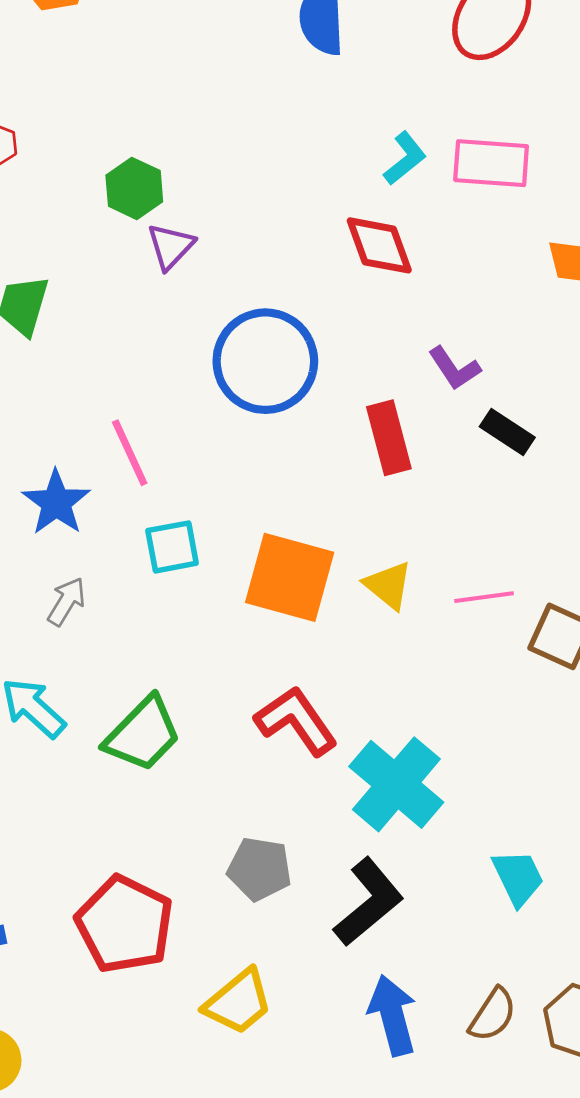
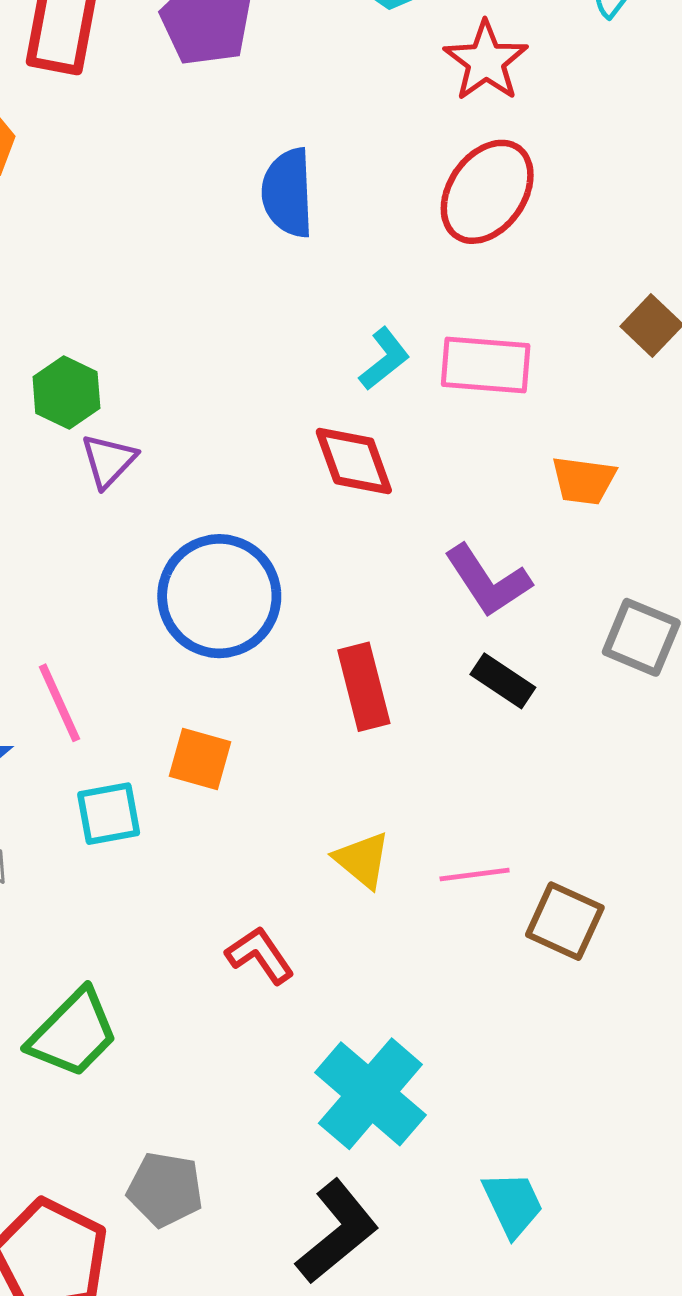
purple L-shape: (454, 368) -> (488, 581), moved, size x1.4
orange square: (290, 577) -> (200, 759), moved, size x0.6
red L-shape: (296, 721) -> (260, 955), moved, size x0.7
gray pentagon: (259, 869) -> (165, 1189), moved

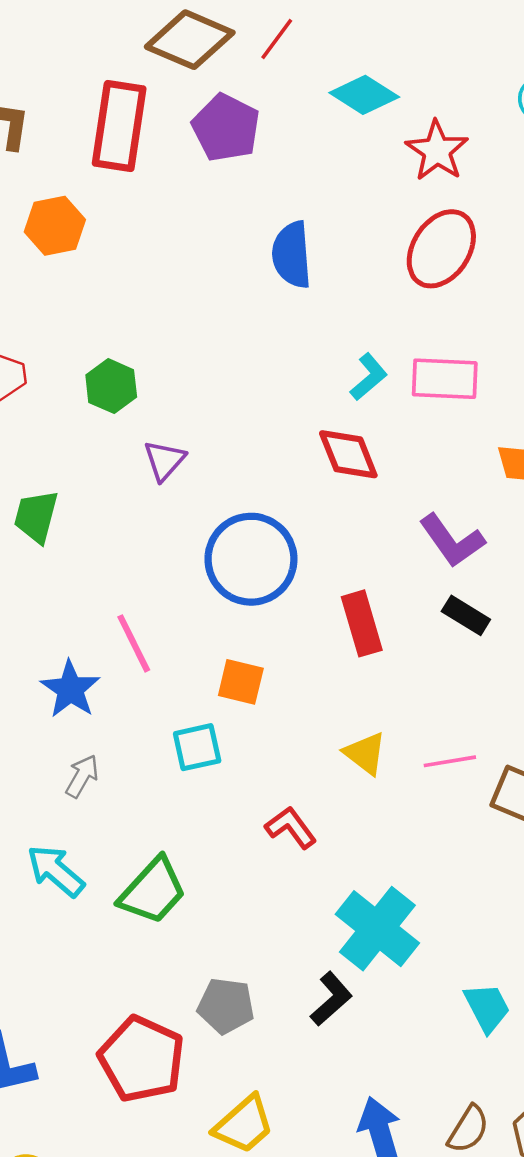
green hexagon: (66, 392) -> (111, 386), moved
cyan square: (109, 814) -> (197, 747), moved
black L-shape: (337, 1232) -> (331, 999), moved, size x0.7

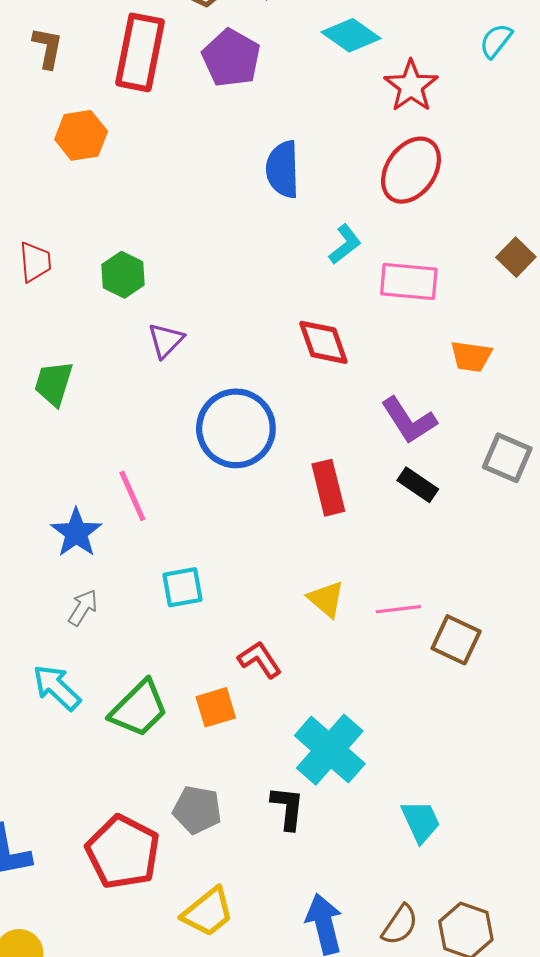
cyan L-shape: (369, 377) -> (345, 244), moved
orange square: (241, 682) -> (216, 707), moved, turned -33
black L-shape: (331, 999) -> (288, 808), turned -45

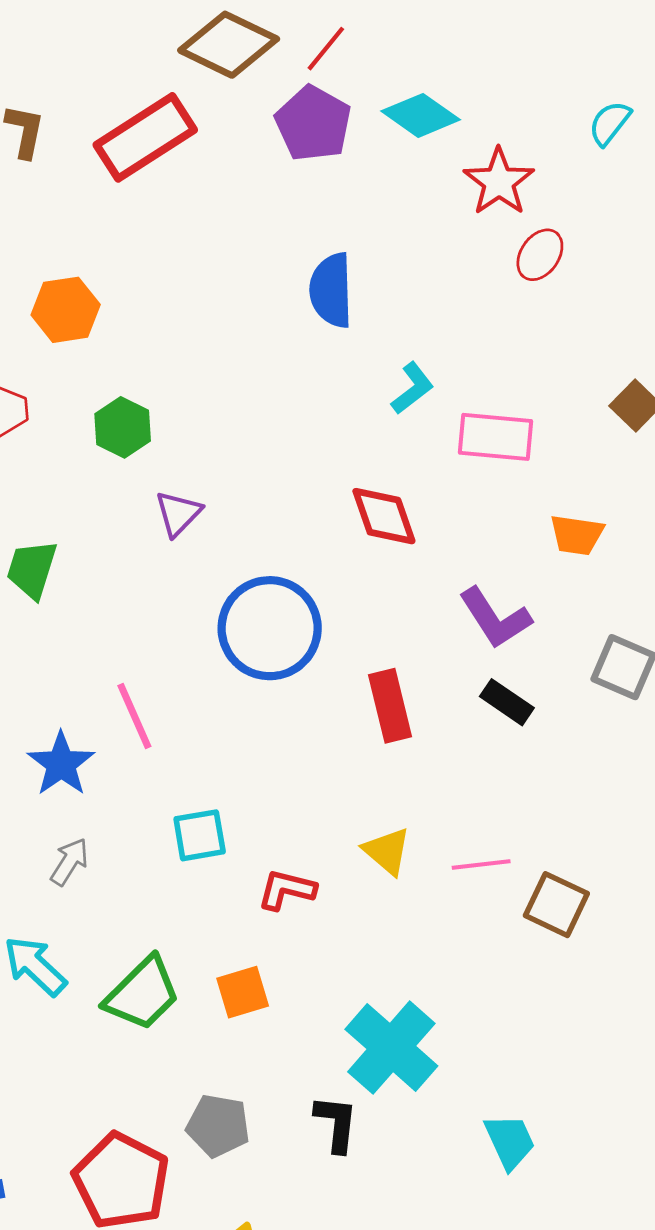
red rectangle: (140, 52) -> (145, 137), turned 46
purple pentagon: (231, 58) -> (313, 124), moved
orange hexagon: (81, 135) -> (66, 310), moved
red ellipse: (411, 170) -> (540, 255), moved, size x0.6
red L-shape: (260, 660) -> (287, 890), moved, turned -42

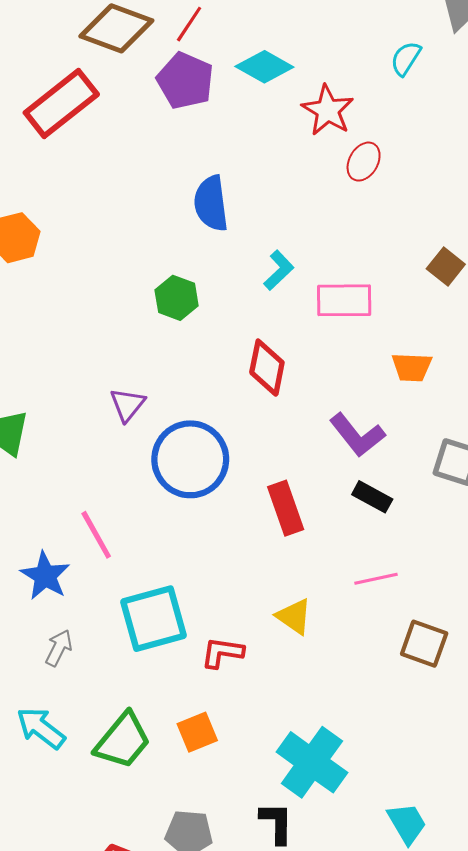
green hexagon: (123, 427) -> (177, 298), moved
purple triangle: (178, 513) -> (127, 405), moved
red diamond: (384, 516) -> (267, 368), turned 36
cyan square: (200, 835) -> (154, 619), size x1.6
pink line: (481, 864) -> (376, 579), moved

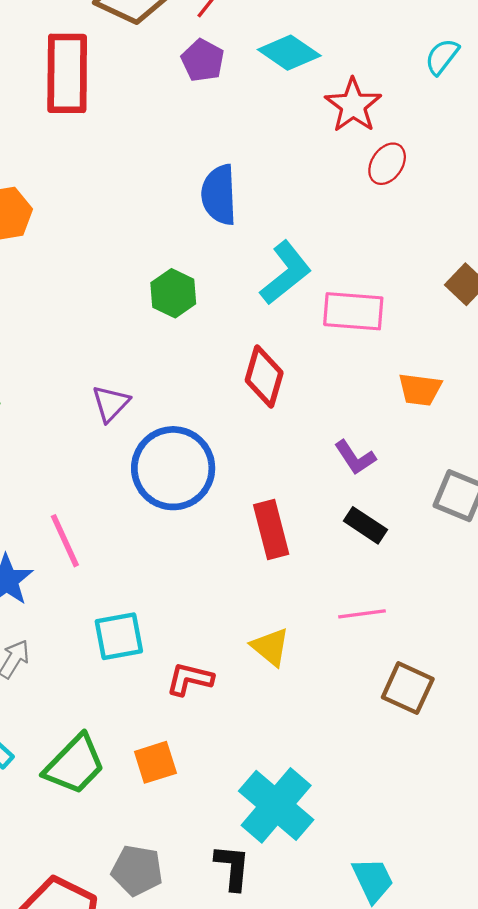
purple pentagon: (185, 81) -> (203, 60), size x0.7
red rectangle: (61, 103) -> (67, 73), turned -56
cyan L-shape: (279, 270) -> (286, 273), size x1.5
purple L-shape: (357, 435) -> (355, 457), size x0.7
cyan square: (154, 619) -> (119, 636), size x0.7

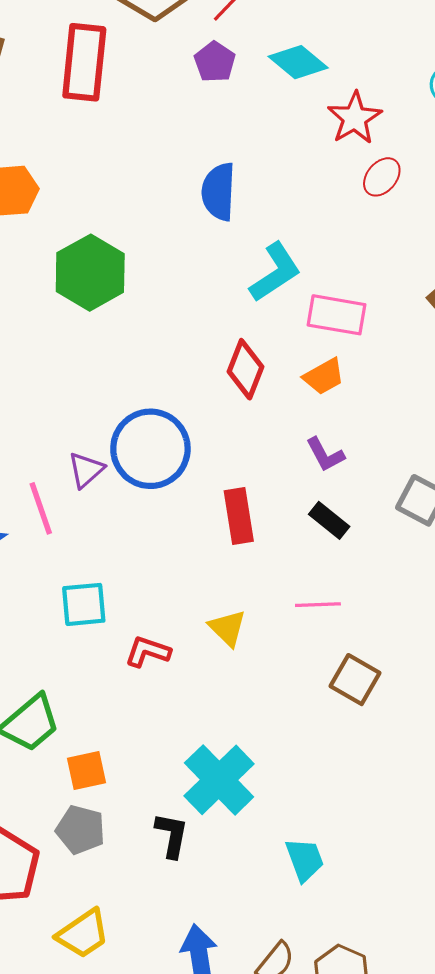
green hexagon: (173, 293) -> (90, 273), moved, size x1.6
orange trapezoid: (420, 389) -> (324, 376), moved, turned -42
purple triangle: (111, 403) -> (86, 470), moved
orange square: (155, 762) -> (86, 771), moved

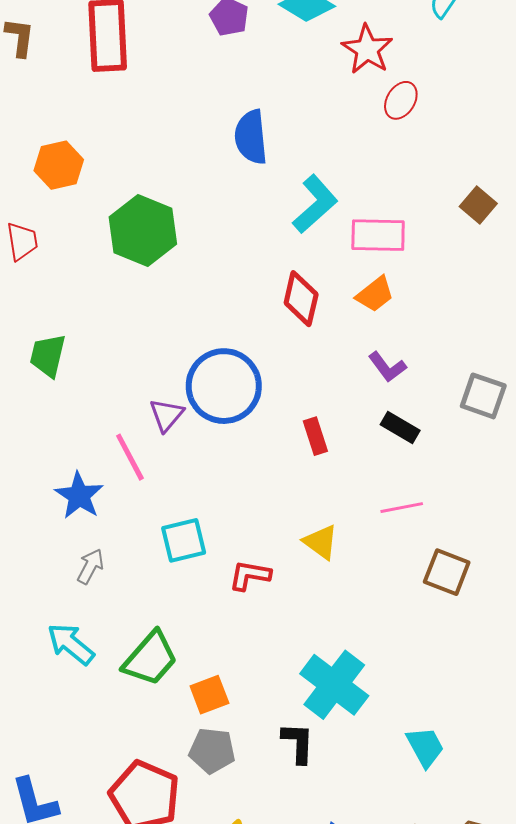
red rectangle: (239, 516) -> (315, 436), size x0.7

